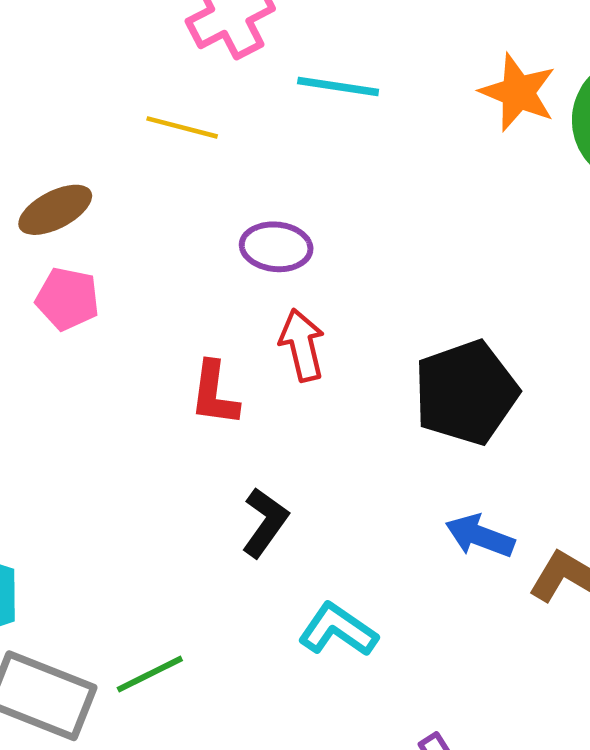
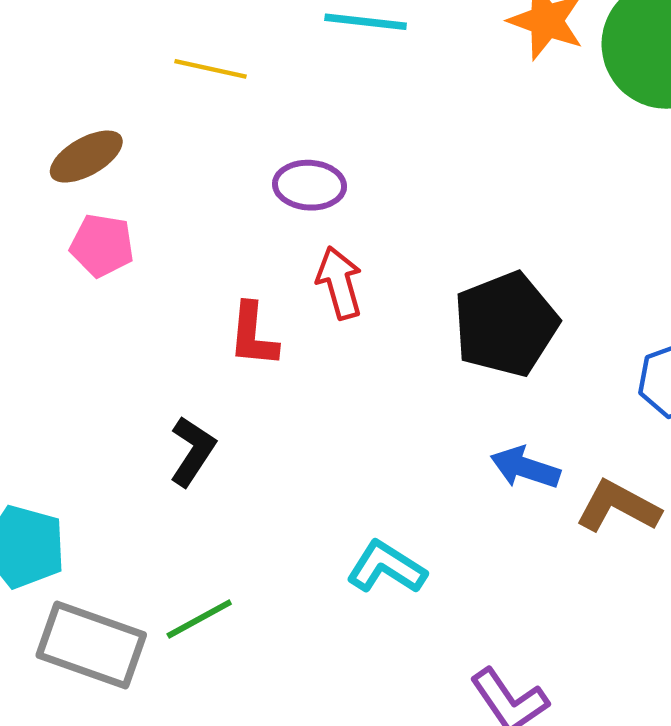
black L-shape: (265, 522) -> (192, 451), moved

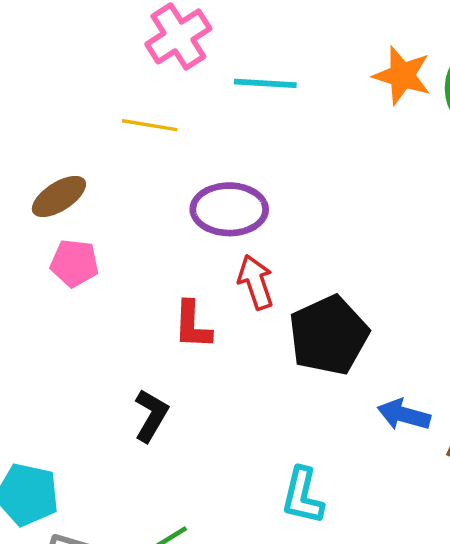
purple ellipse: (309, 185) -> (229, 209), size x1.4
black pentagon: (506, 324) -> (329, 335), moved
cyan L-shape: (386, 567) -> (303, 496), turned -106

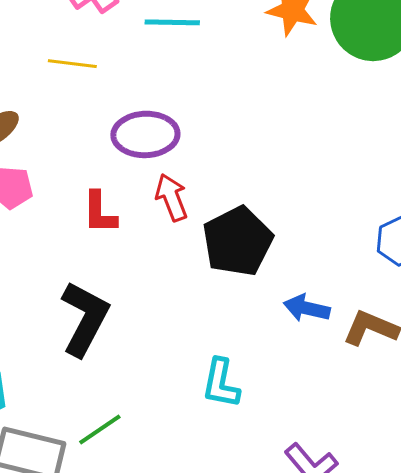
red L-shape: (192, 325) -> (100, 213), moved
black L-shape: (151, 416) -> (85, 319), size x1.6

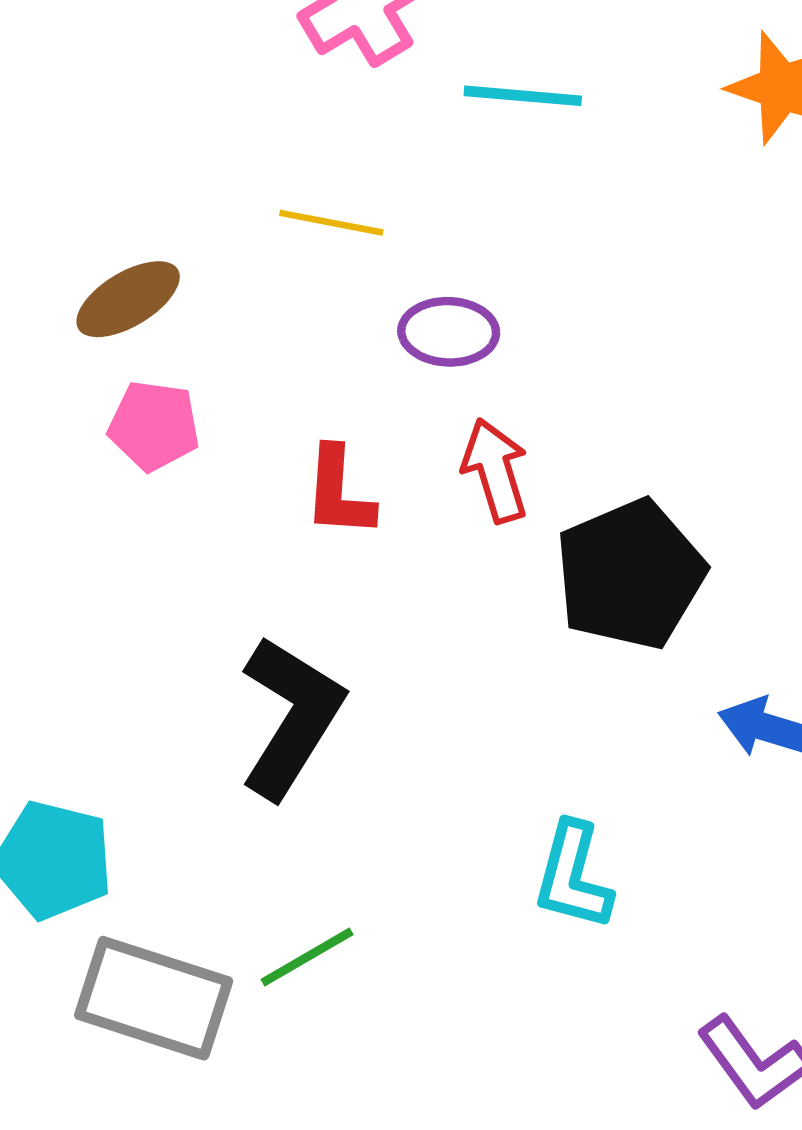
yellow line: (72, 64) -> (331, 223), moved
purple ellipse: (145, 134) -> (449, 332), size x0.7

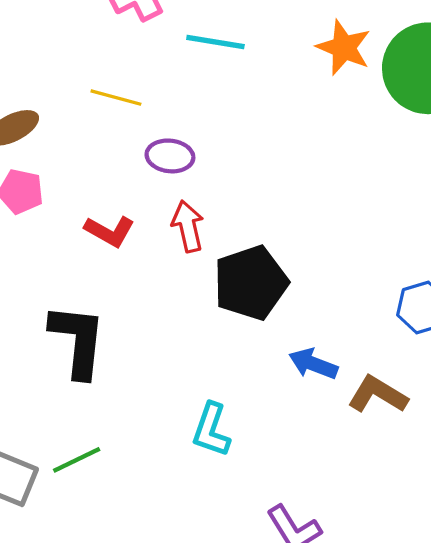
red L-shape: (339, 492) -> (110, 231), turned -69
black L-shape: (291, 717) -> (78, 341), turned -30

